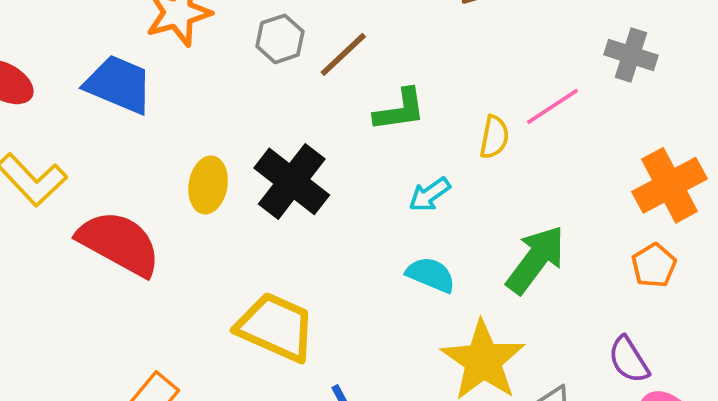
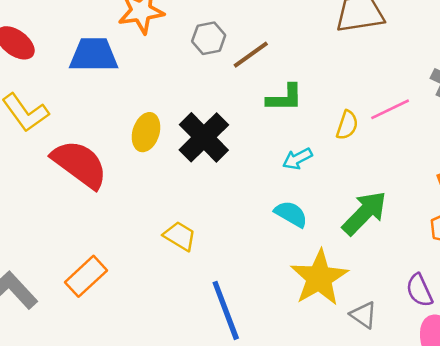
blue trapezoid: (119, 84) -> (94, 55), turned -30
yellow trapezoid: (276, 327) -> (180, 236), size x0.6

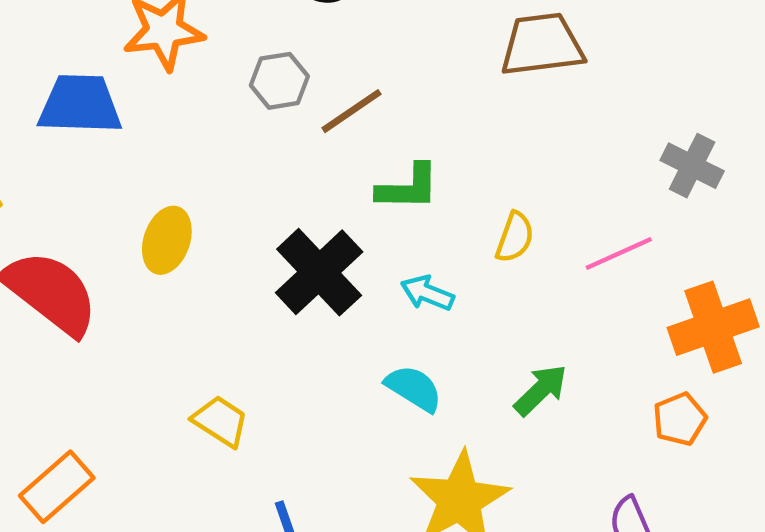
pink line: (390, 109) -> (619, 253), moved
black cross: (204, 137) -> (319, 272), moved
cyan arrow: (297, 159) -> (427, 293), turned 48
green arrow: (364, 213) -> (541, 390), size x0.7

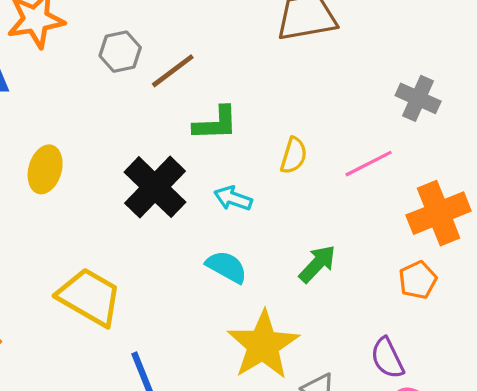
yellow trapezoid: (220, 421) -> (89, 297), size x1.6

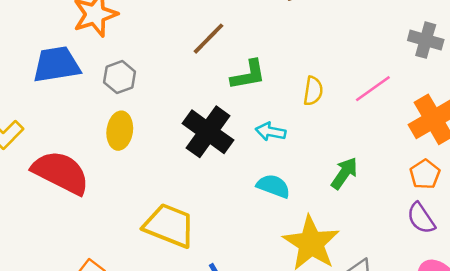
gray hexagon: (120, 52) -> (120, 77), moved
gray cross: (418, 98) -> (426, 40), moved
purple semicircle: (387, 358) -> (421, 218), moved

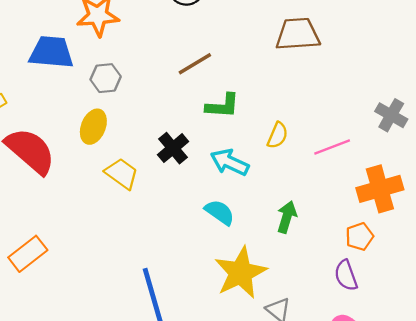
black cross: (208, 132) -> (173, 148), size x0.7
cyan arrow: (271, 132) -> (230, 162), size x1.4
green arrow: (344, 173) -> (287, 217), turned -32
yellow trapezoid: (169, 226) -> (122, 174), moved, size x0.7

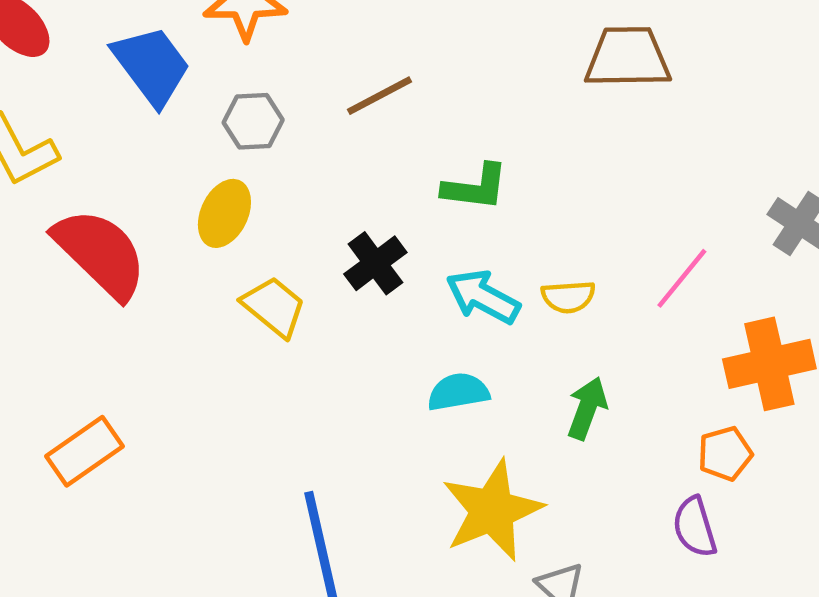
blue trapezoid: (51, 52) -> (152, 66), turned 45
brown line: (195, 64) -> (380, 96), moved
yellow semicircle: (278, 135) -> (568, 297), moved, turned 60
pink line: (332, 147) -> (682, 278), turned -33
cyan semicircle: (220, 212) -> (458, 392), turned -48

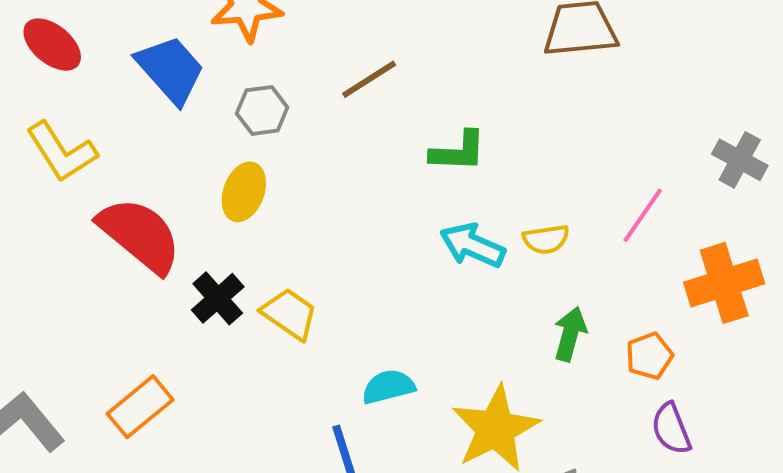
black cross: (375, 263) -> (218, 298), moved
yellow trapezoid: (274, 307) -> (289, 314), moved
cyan semicircle: (458, 392) -> (388, 387), moved
orange pentagon: (725, 454) -> (649, 356), moved

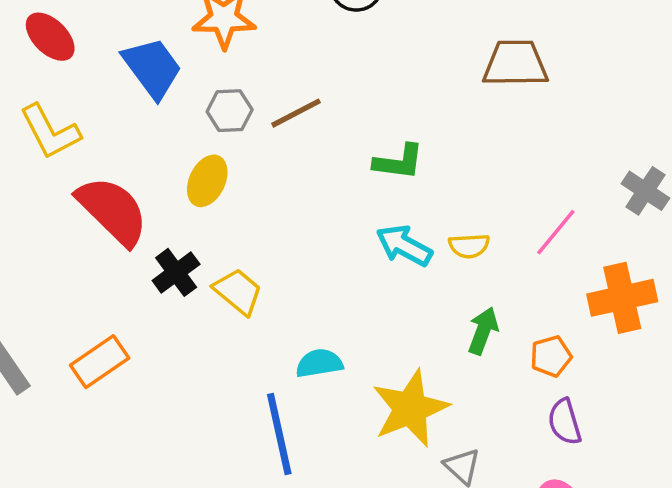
brown line: (369, 79) -> (296, 113), moved

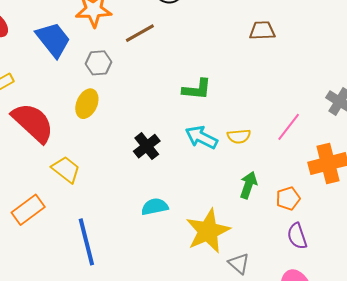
brown trapezoid: (515, 64) -> (262, 31), size x0.7
brown line: (296, 113) -> (140, 33), moved
black cross: (176, 272) -> (147, 146), moved
yellow trapezoid: (238, 292) -> (66, 169), moved
blue line: (279, 434) -> (86, 242), moved

